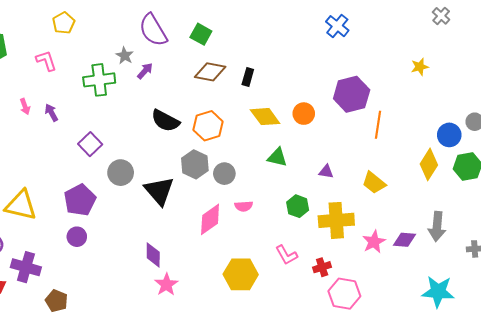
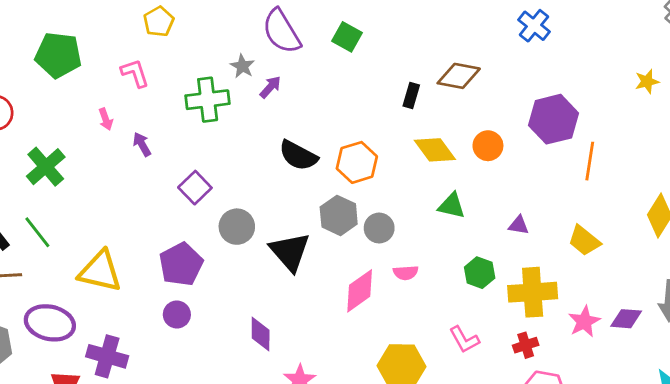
brown diamond: (210, 72) -> (459, 76), moved
pink arrow: (25, 106) -> (106, 119), moved
purple diamond: (153, 255) -> (261, 334), moved
red cross: (322, 267) -> (526, 345), moved

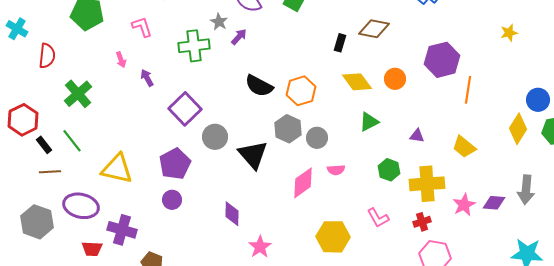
purple square: (195, 188) -> (185, 109), size x1.4
green triangle: (452, 206) -> (369, 122), turned -40

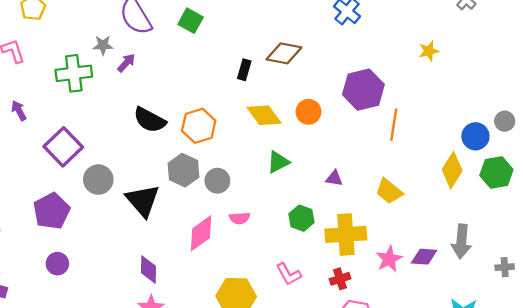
gray star: (219, 22) -> (103, 45), turned -30
yellow star: (509, 33) -> (429, 51), moved
purple circle: (172, 200) -> (57, 264), moved
purple diamond: (232, 214) -> (148, 269), moved

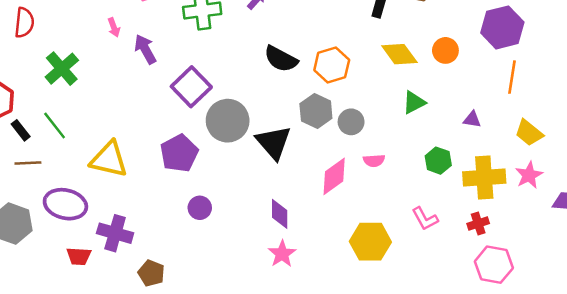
purple arrow: (19, 111) -> (145, 49), size x1.4
orange line: (394, 125) -> (512, 77), moved
gray circle: (98, 180) -> (228, 121), size x1.4
pink star: (389, 259) -> (529, 175), moved
purple circle: (57, 264) -> (200, 208), moved

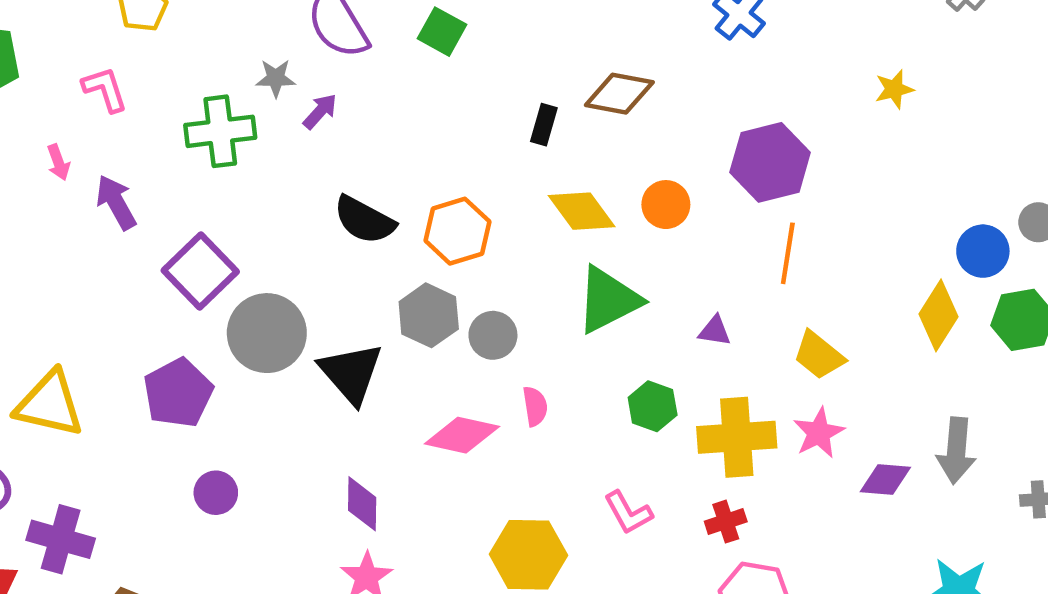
green triangle: (414, 102) -> (608, 300), size x1.6
pink semicircle: (374, 161) -> (535, 406), turned -95
pink diamond: (334, 176) -> (462, 435), turned 48

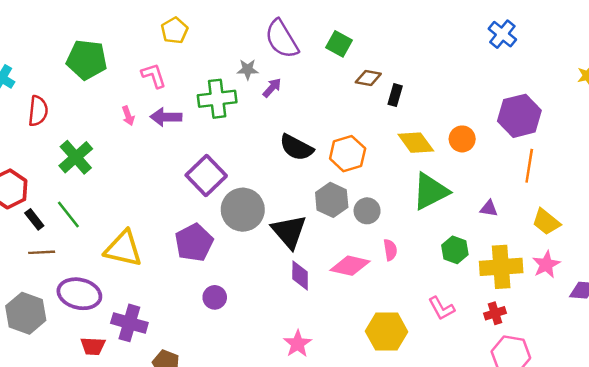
brown diamond: (619, 94) -> (368, 78), moved, size x0.7
purple arrow: (116, 202) -> (166, 117), moved, turned -60
purple diamond: (362, 504) -> (300, 275), moved

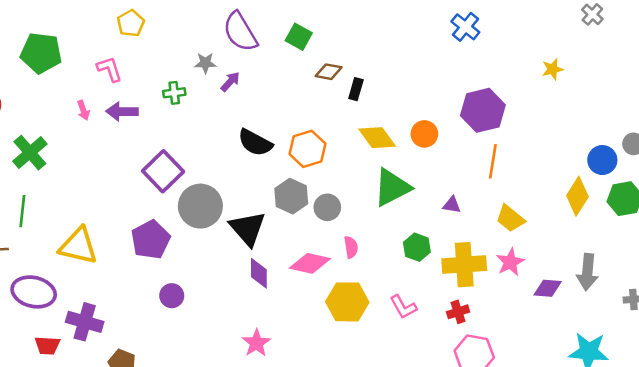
green cross: (217, 99) -> (174, 93), size x0.6
green line: (68, 215) -> (22, 211), turned 44
yellow hexagon: (387, 332) -> (347, 302), moved

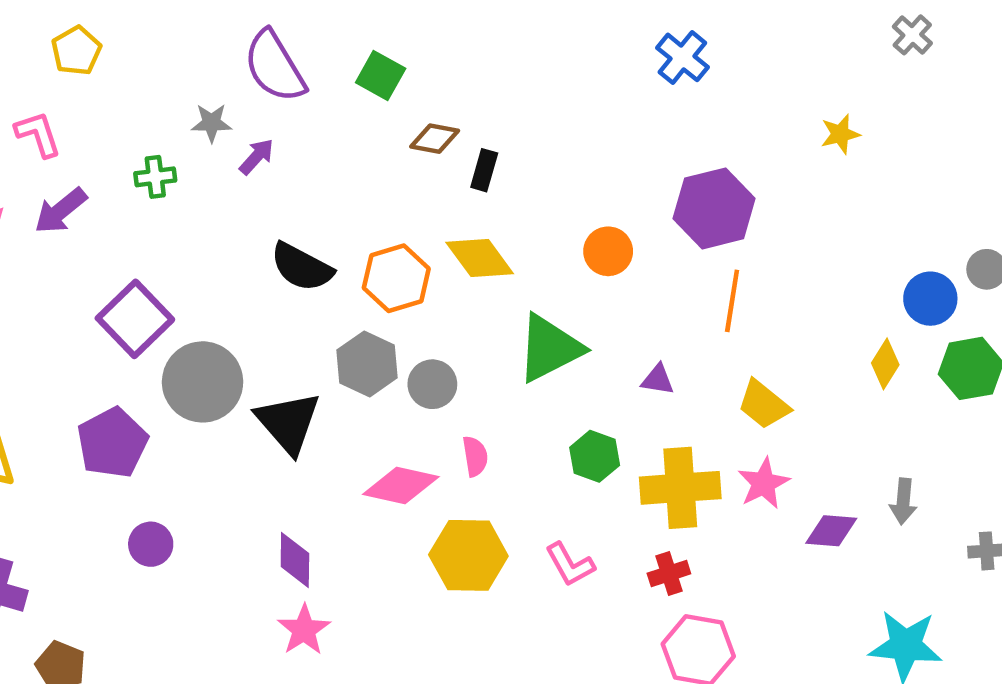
purple arrow: (122, 112) -> (61, 211), turned -40
yellow diamond: (377, 138) -> (480, 258), moved
yellow diamond: (577, 196) -> (885, 364), size x0.7
gray arrow: (587, 272) -> (903, 501), size x0.7
purple diamond: (259, 273) -> (295, 560), moved

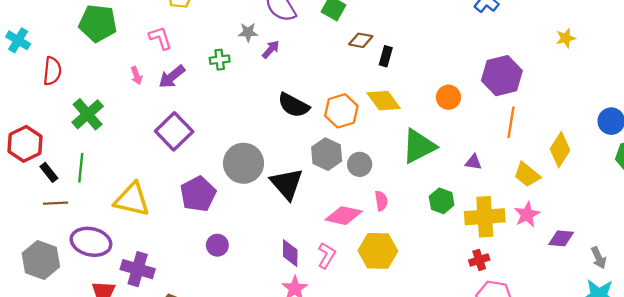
purple square: (135, 319) -> (174, 131), moved
yellow diamond: (885, 364) -> (560, 150), moved, size x1.4
gray arrow: (903, 501) -> (599, 258), moved, turned -30
pink L-shape: (570, 564) -> (327, 255), moved, turned -120

